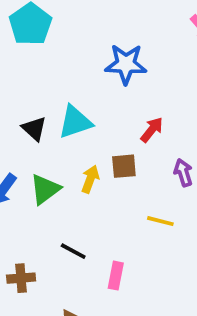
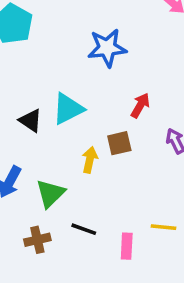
green triangle: (45, 189) -> (50, 193), moved
yellow line: (160, 221) -> (163, 227), moved
brown cross: (21, 278) -> (37, 240), moved

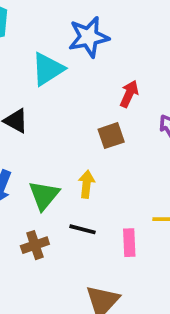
cyan triangle: (68, 109) -> (48, 69), moved
yellow arrow: (90, 160) -> (87, 184), moved

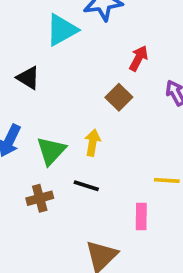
brown square: (111, 136) -> (119, 97), turned -30
pink rectangle: (129, 243) -> (141, 217), moved

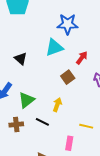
cyan triangle: (62, 30) -> (54, 47), moved
yellow arrow: (93, 143) -> (57, 105), moved

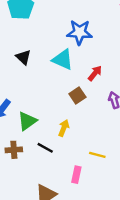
cyan triangle: (54, 47) -> (63, 60), turned 42
black triangle: (21, 59) -> (23, 57), moved

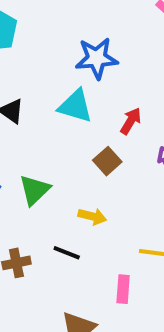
green triangle: (27, 121) -> (34, 190), moved
yellow arrow: (64, 128) -> (92, 216), turned 91

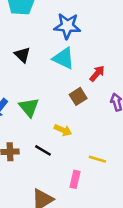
blue star: (97, 58) -> (67, 26), moved
green triangle: (34, 190) -> (29, 107), turned -35

